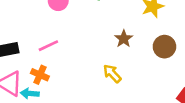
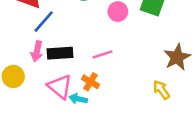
brown star: (124, 39) -> (177, 57), size x1.5

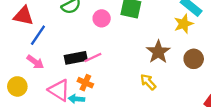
pink arrow: (37, 51) -> (35, 62), turned -60
black rectangle: (60, 53) -> (76, 58), moved

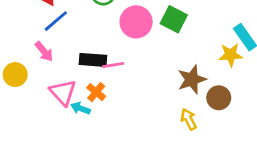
pink circle: (102, 18) -> (136, 22), size x1.5
brown circle: (194, 59) -> (219, 98), moved
yellow arrow: (148, 82) -> (189, 119), moved

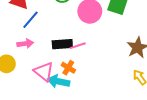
pink arrow: (44, 52) -> (25, 44), turned -49
cyan arrow: (81, 108) -> (59, 81), size x1.5

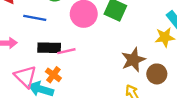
blue line: (30, 20) -> (35, 18), moved, turned 54

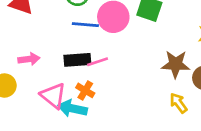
blue line: (35, 18) -> (85, 25), moved
brown star: (133, 60) -> (176, 64), turned 30

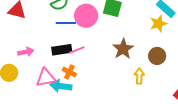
brown star: (176, 64) -> (123, 49), moved, turned -30
pink triangle: (53, 96) -> (46, 78), turned -45
yellow arrow: (178, 103) -> (139, 76), turned 42

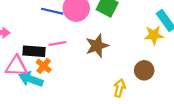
brown star: (123, 49) -> (97, 46), moved
black rectangle: (62, 50) -> (34, 51), moved

